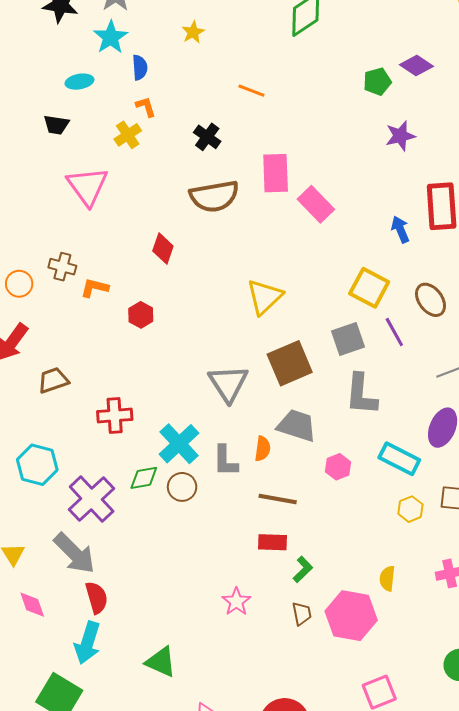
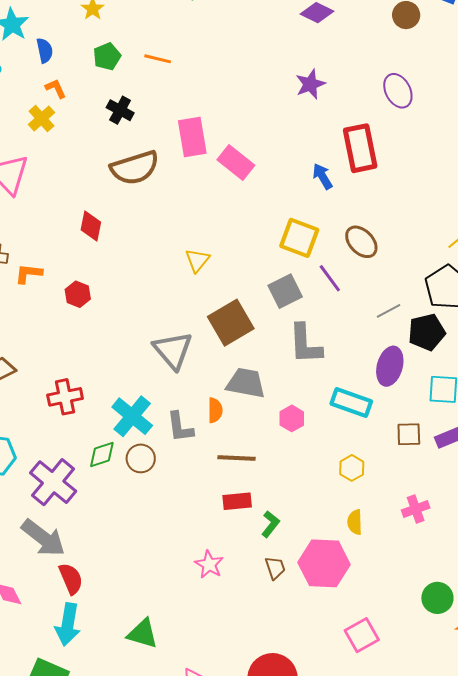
green pentagon: (377, 82) -> (107, 56), moved
yellow triangle: (265, 297) -> (197, 260), size x0.7
yellow hexagon: (410, 509) -> (352, 468), moved

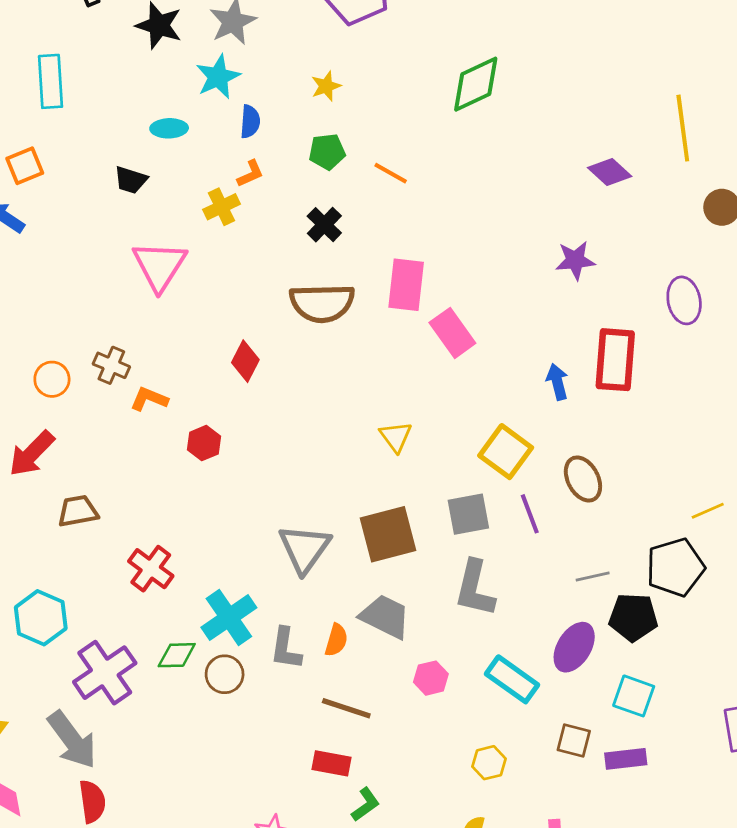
orange L-shape: (56, 88) -> (250, 174), turned 75
yellow triangle: (197, 260) -> (396, 437), moved, turned -32
red cross: (65, 397) -> (151, 569), turned 32

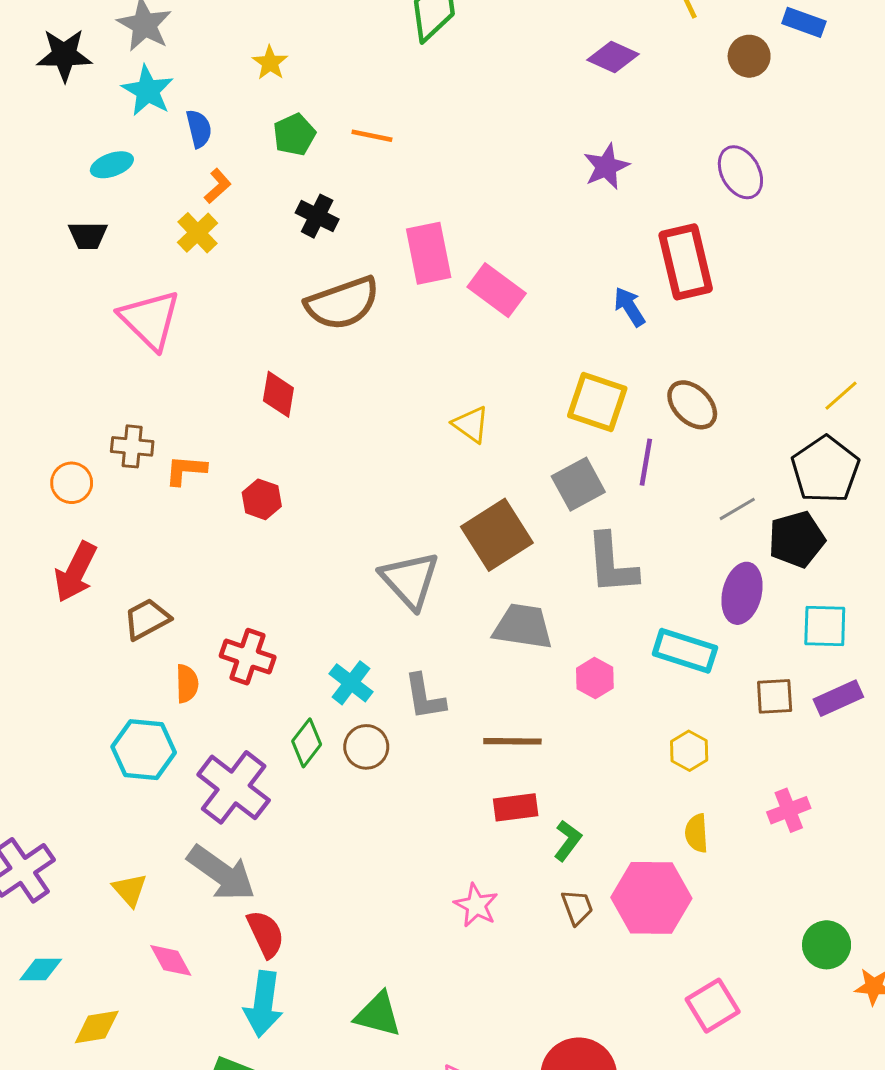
purple line: (530, 514) -> (646, 462), turned 48
cyan cross: (229, 618) -> (351, 683), size x0.7
orange semicircle: (336, 640) -> (187, 684), moved
green diamond: (177, 655) -> (307, 743), turned -33

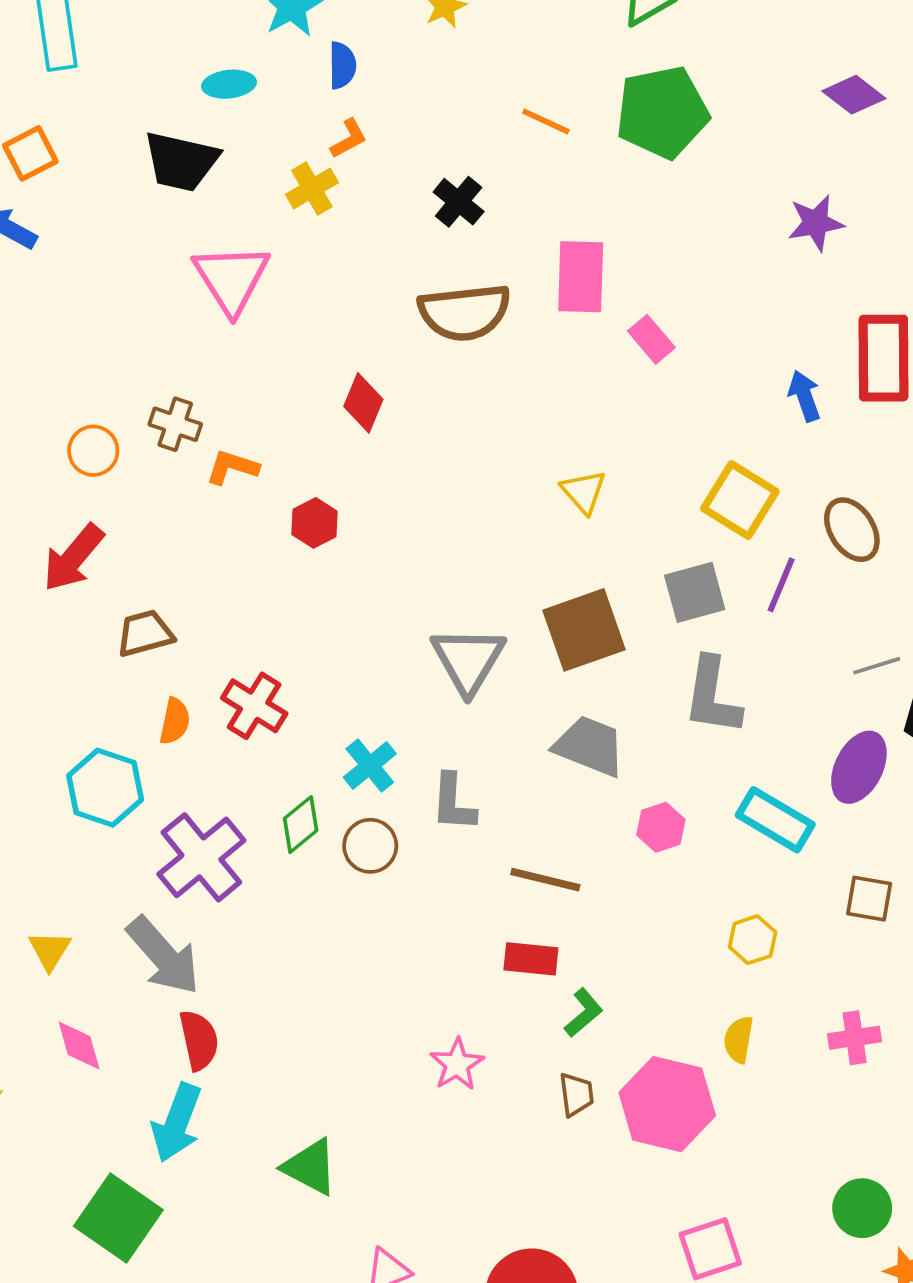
green pentagon: (294, 135) -> (662, 112), moved, size x1.8
black trapezoid: (88, 235) -> (181, 161), size x1.6
pink rectangle: (497, 290) -> (651, 339), size x0.7

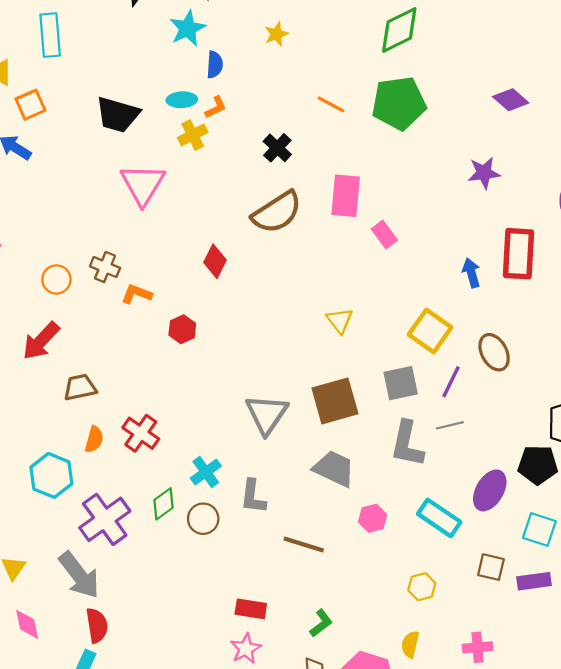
cyan ellipse: (229, 84) -> (182, 100), moved
brown semicircle: (464, 312) -> (277, 212), turned -30
gray line: (877, 666) -> (450, 425), moved
red rectangle: (531, 959) -> (251, 609), moved

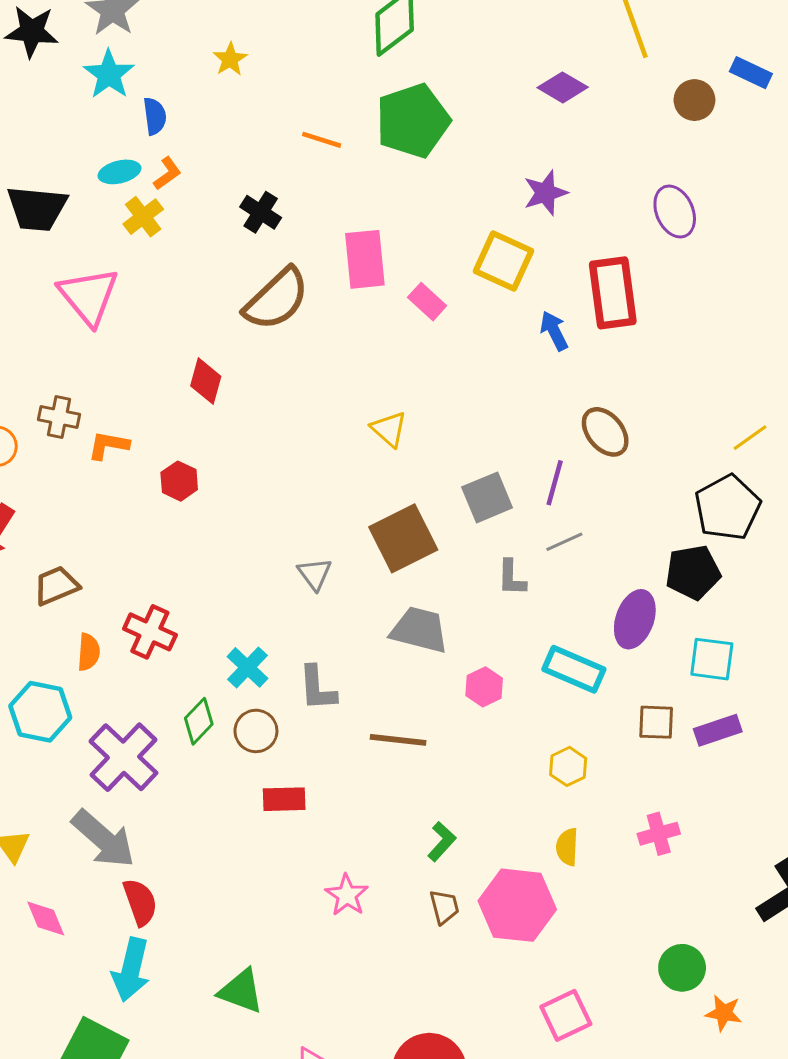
yellow square: (430, 331) -> (503, 261), moved
gray triangle: (267, 414) -> (315, 574), size x0.6
gray L-shape: (407, 444) -> (512, 578), size x0.6
red rectangle: (251, 609) -> (284, 799), moved

